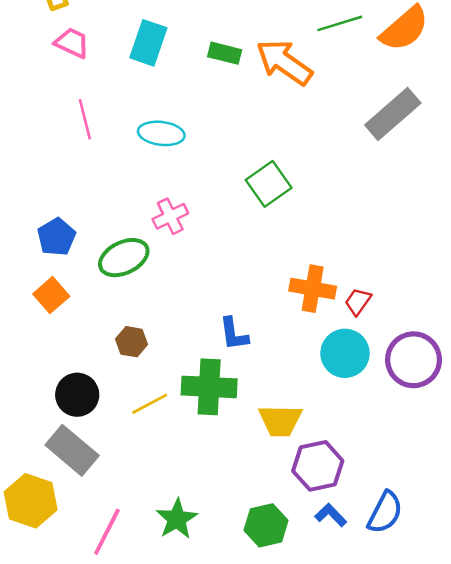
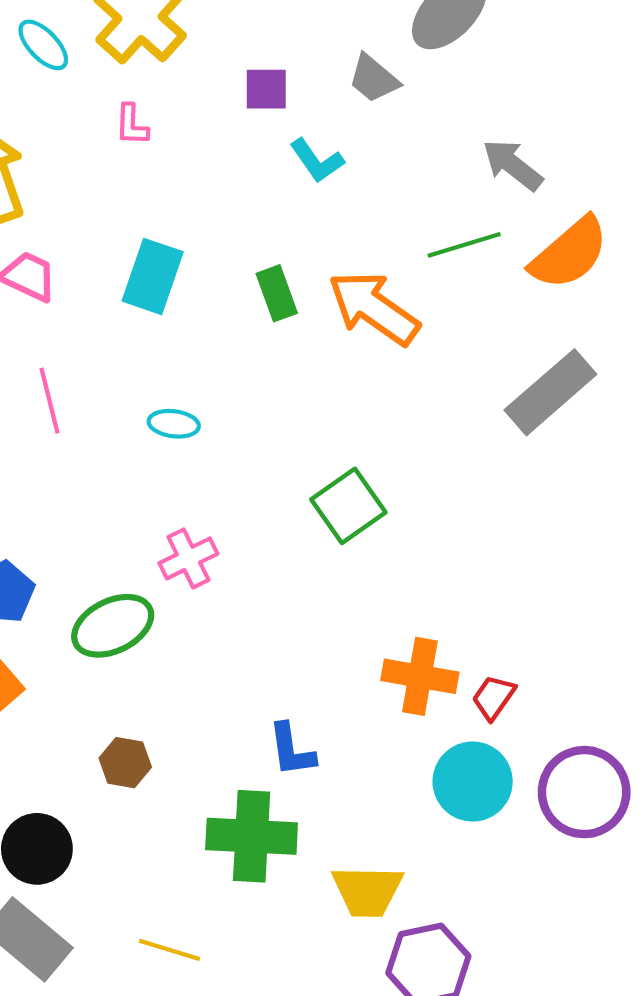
green rectangle: (225, 53) -> (277, 293), turned 56
cyan ellipse: (161, 133) -> (174, 424), size x0.7
yellow line: (150, 404) -> (170, 950), moved, turned 45

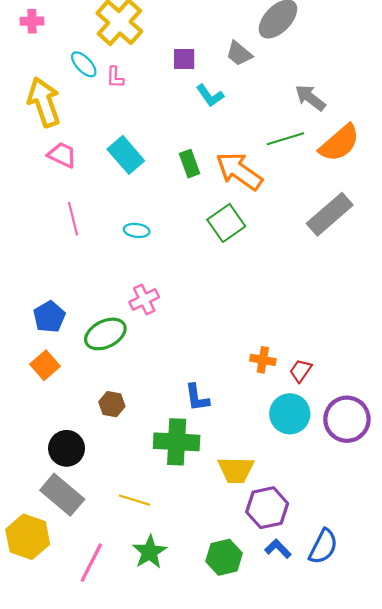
cyan ellipse: (43, 45) -> (84, 64), moved
cyan rectangle: (153, 276) -> (126, 155), turned -60
green square: (348, 506) -> (226, 223), moved
orange cross: (420, 676) -> (263, 360), size x0.7

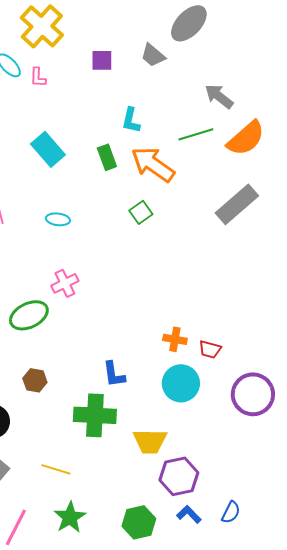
cyan L-shape: (210, 96) -> (131, 120), moved, turned 48
green square: (226, 223) -> (141, 212), size x0.7
red trapezoid: (301, 371) -> (210, 349), turned -110
cyan circle: (290, 414) -> (181, 383), moved
blue semicircle: (323, 546) -> (231, 512), size x0.7

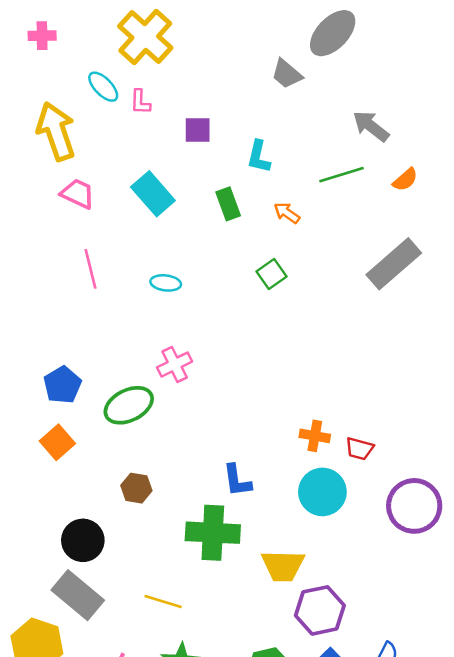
purple square: (102, 60) -> (198, 130), moved
orange semicircle: (246, 138) -> (405, 180), size x0.5
orange arrow: (153, 164) -> (287, 213), size x0.5

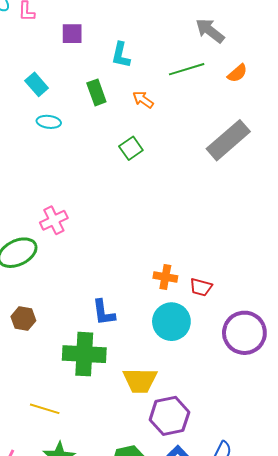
cyan rectangle: (153, 194) -> (37, 84), size x0.7
cyan ellipse: (166, 283) -> (49, 122), moved

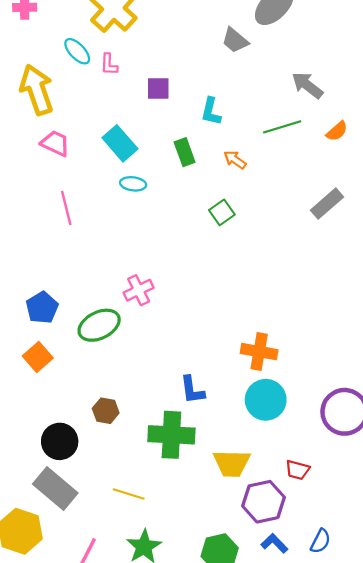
cyan rectangle: (37, 84) -> (120, 143), size x1.4
gray rectangle: (228, 140) -> (327, 204), size x0.7
orange cross: (165, 277) -> (259, 352), size x1.4
red trapezoid: (201, 287) -> (297, 470), moved
brown hexagon: (23, 319) -> (106, 411), moved

